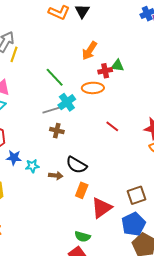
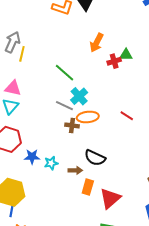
orange ellipse: (93, 88) -> (88, 117), moved
gray line: (51, 110) -> (64, 106), turned 48
orange rectangle: (82, 190) -> (88, 187), moved
red triangle: (102, 208) -> (110, 198), moved

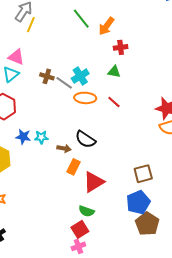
green triangle: (126, 55) -> (114, 72), moved
green line: (64, 73) -> (81, 19), moved
red line: (127, 116) -> (114, 102), moved
brown cross: (72, 125) -> (47, 76), moved
blue star: (32, 157) -> (23, 137), moved

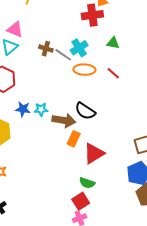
red cross: (121, 47) -> (92, 15), moved, size x1.5
brown arrow: (64, 148) -> (64, 120), size x1.6

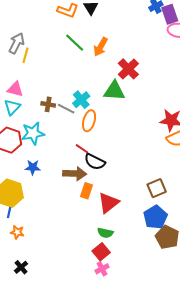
red cross: (92, 15) -> (128, 69), moved, turned -30
green triangle: (113, 43) -> (114, 91), size x1.6
orange ellipse: (84, 70) -> (89, 121), turned -70
red line: (113, 73) -> (82, 149), moved
cyan star: (41, 109) -> (33, 133), moved, size x1.6

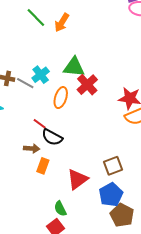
red cross: (128, 69) -> (87, 85), moved
orange ellipse: (89, 121) -> (61, 98), moved
brown arrow: (75, 174) -> (32, 148), size x0.7
red triangle: (108, 203) -> (77, 179), moved
green semicircle: (105, 233) -> (60, 209), turned 49

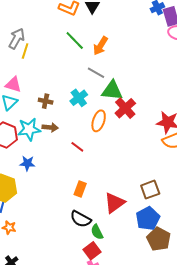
gray line: (25, 83) -> (96, 73), moved
black semicircle: (52, 137) -> (81, 219), moved
brown arrow: (32, 148) -> (50, 127), moved

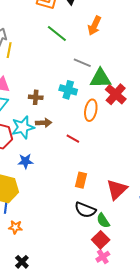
orange arrow: (100, 46) -> (94, 26), moved
cyan cross: (79, 98) -> (68, 90), turned -30

